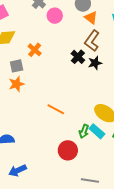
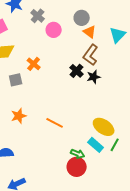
orange star: (17, 84) -> (19, 116), moved
green arrow: (84, 131) -> (78, 154), moved, turned -88
red circle: (68, 150) -> (77, 167), moved

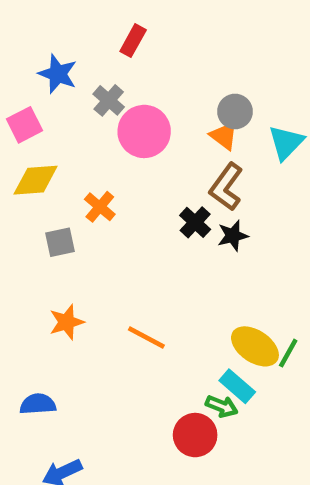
gray circle: (82, 18) -> (235, 112), moved
pink circle: (54, 30) -> (144, 131), size x1.5
green line: (115, 145) -> (288, 353), moved
green arrow: (78, 154) -> (222, 406), moved

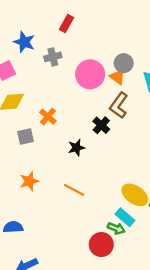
gray cross: (109, 100) -> (53, 57), turned 35
pink circle: (144, 131) -> (90, 74), moved
black star: (233, 236) -> (76, 148), moved

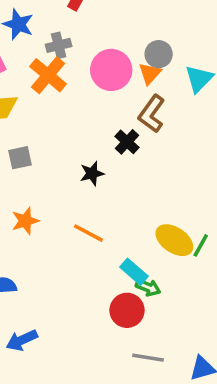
orange triangle: (117, 77) -> (150, 73), turned 35
orange cross: (48, 117) -> (48, 75), moved, size x1.5
cyan rectangle: (125, 217) -> (134, 272), moved

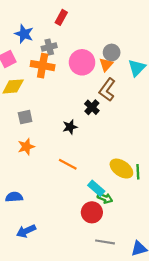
orange cross: (48, 75) -> (43, 66), turned -30
orange star: (25, 221) -> (26, 147), moved
green line: (201, 245) -> (138, 172), turned -32

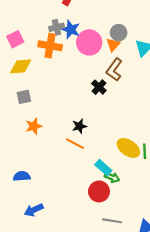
blue star: (24, 34) -> (71, 29), moved
gray square: (25, 117) -> (24, 97), moved
black star: (70, 127) -> (79, 126), moved

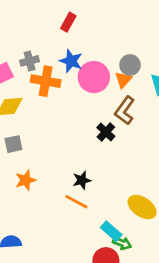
gray cross: (57, 27) -> (30, 61), moved

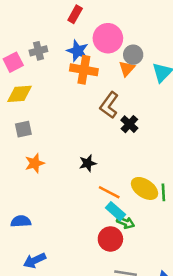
pink circle: (94, 77) -> (108, 38), moved
orange cross: (46, 81) -> (84, 70), moved
brown L-shape: (125, 111) -> (109, 105), moved
black cross: (106, 132) -> (129, 124), moved
orange line: (76, 202) -> (109, 192), moved

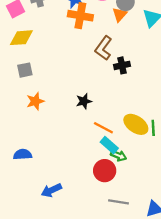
black cross: (129, 124) -> (122, 65), turned 35
blue arrow: (35, 260) -> (51, 190), moved

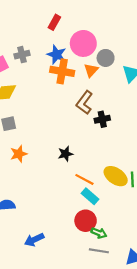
orange triangle: (120, 15) -> (91, 70), moved
green arrow: (119, 156) -> (99, 233), moved

